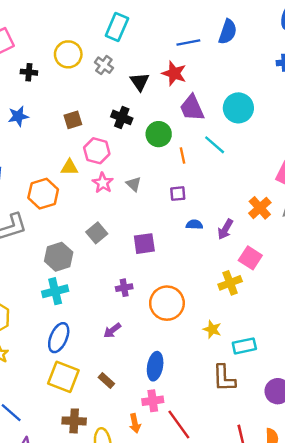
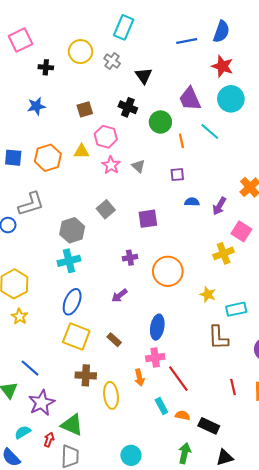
red star: (174, 73) -> (222, 66), moved
orange hexagon: (43, 194) -> (48, 158), moved

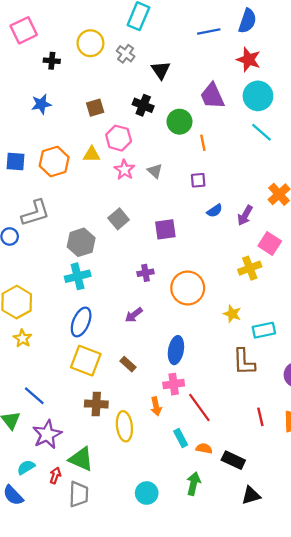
cyan line: (210, 131) -> (261, 132), moved
blue semicircle: (192, 202) -> (215, 211), turned 144
green arrow: (185, 453) -> (194, 484), moved

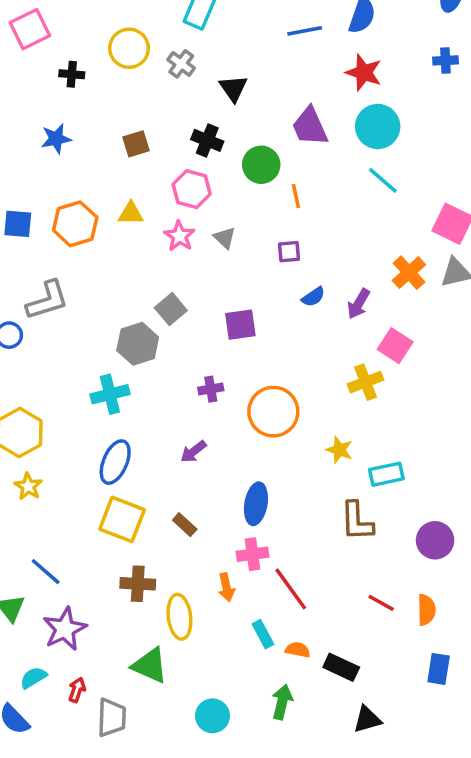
pink hexagon: (119, 138) -> (192, 189), moved
gray hexagon: (81, 242) -> (138, 344), moved
red line: (260, 417) -> (381, 603), turned -48
green triangle: (81, 459) -> (150, 665), moved

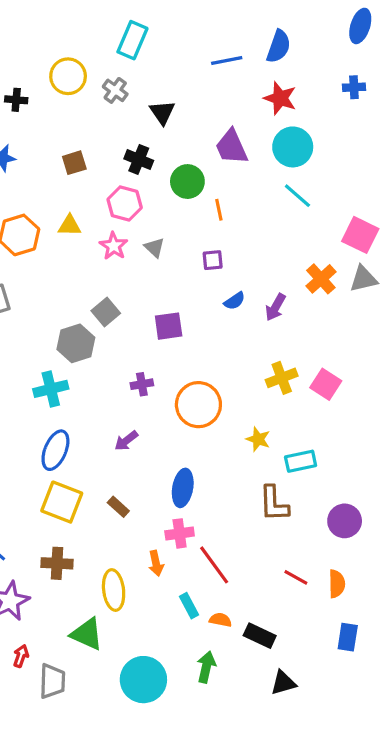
pink square: (395, 346) -> (326, 384), moved
brown cross: (138, 584) -> (57, 563), moved
cyan circle: (212, 716) -> (143, 680), size x1.5

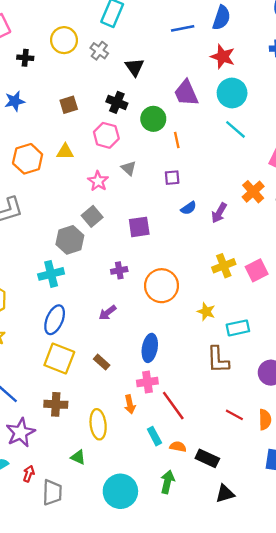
pink star: (114, 246) -> (98, 181), moved
pink square: (326, 384) -> (257, 270), turned 30
green triangle: (87, 634) -> (78, 457), size x0.6

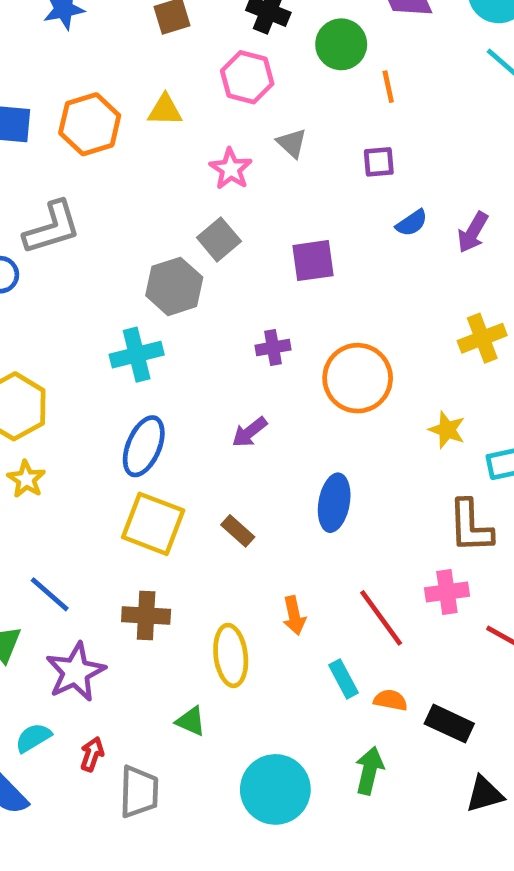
pink cross: (147, 382) -> (447, 592), moved

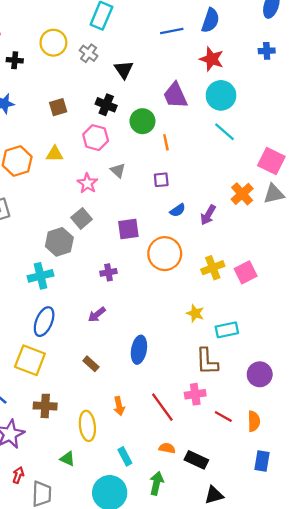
orange circle: (358, 378) -> (165, 254), moved
yellow square: (153, 524) -> (30, 360), moved
cyan rectangle: (344, 679) -> (125, 456), moved

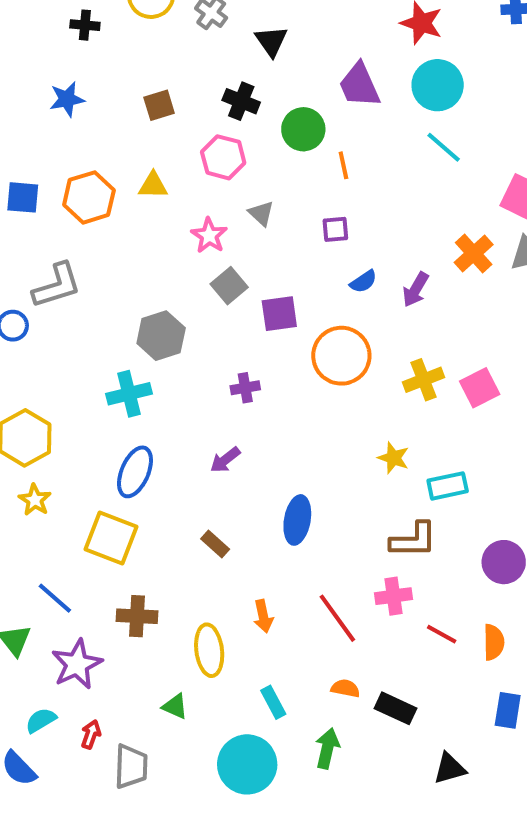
gray square: (82, 218) -> (229, 286), moved
brown L-shape: (207, 361) -> (414, 540), turned -88
black triangle: (214, 495) -> (450, 768), moved

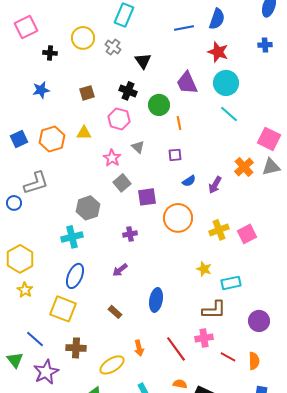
blue square: (23, 197) -> (19, 139), turned -30
yellow ellipse: (209, 650) -> (112, 365), turned 65

